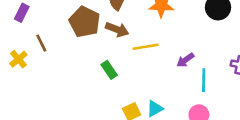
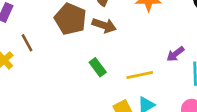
yellow line: (146, 47) -> (140, 75), moved

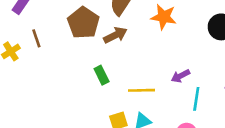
brown arrow: (104, 25) -> (115, 35), turned -55

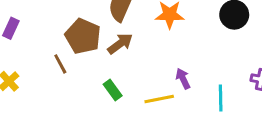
brown line: (36, 38) -> (60, 64), moved
purple arrow: (180, 76) -> (183, 79), moved, turned 102

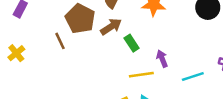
green rectangle: (113, 90) -> (132, 43), moved
cyan line: (221, 98) -> (193, 77), turned 70

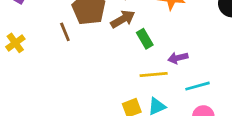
purple arrow: (162, 59) -> (178, 58), turned -84
cyan line: (193, 77) -> (198, 86), moved

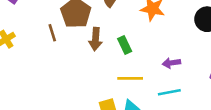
brown arrow: (123, 19) -> (95, 39), moved, turned 120
purple arrow: (178, 58) -> (171, 63), moved

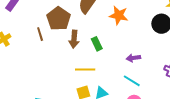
yellow line: (130, 78) -> (85, 69), moved
cyan line: (169, 92) -> (132, 81), turned 42

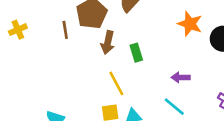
orange star: (119, 15) -> (190, 24), moved
yellow line: (85, 69) -> (116, 83), turned 54

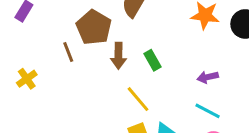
yellow cross: (18, 30) -> (27, 79), moved

